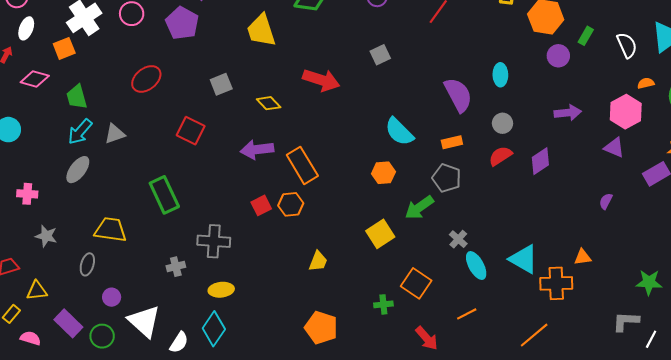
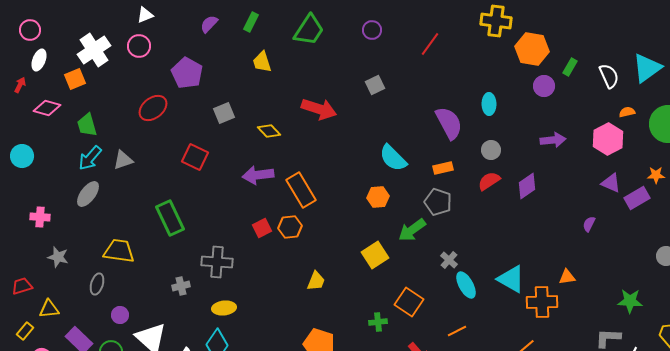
purple pentagon: (182, 23) -> (187, 73), moved
yellow trapezoid: (261, 31) -> (262, 62), size x0.7
purple triangle: (614, 147) -> (611, 183), moved

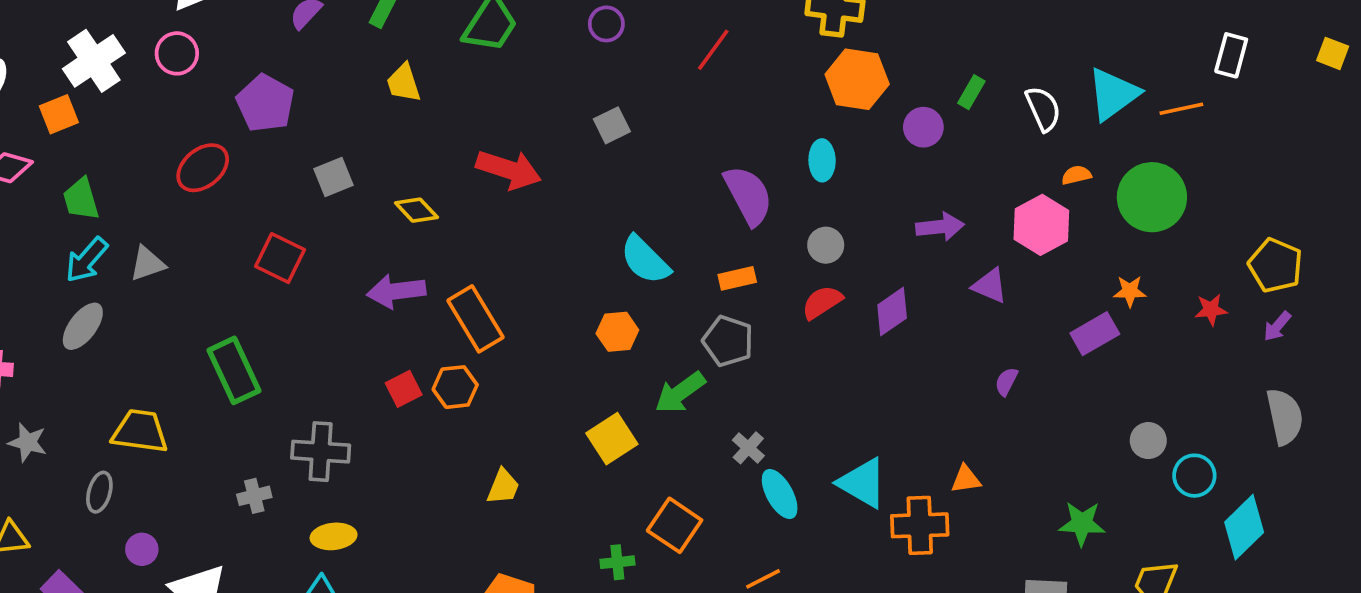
orange hexagon: (532, 49) -> (857, 79), moved
purple triangle: (611, 183) -> (990, 286), moved

